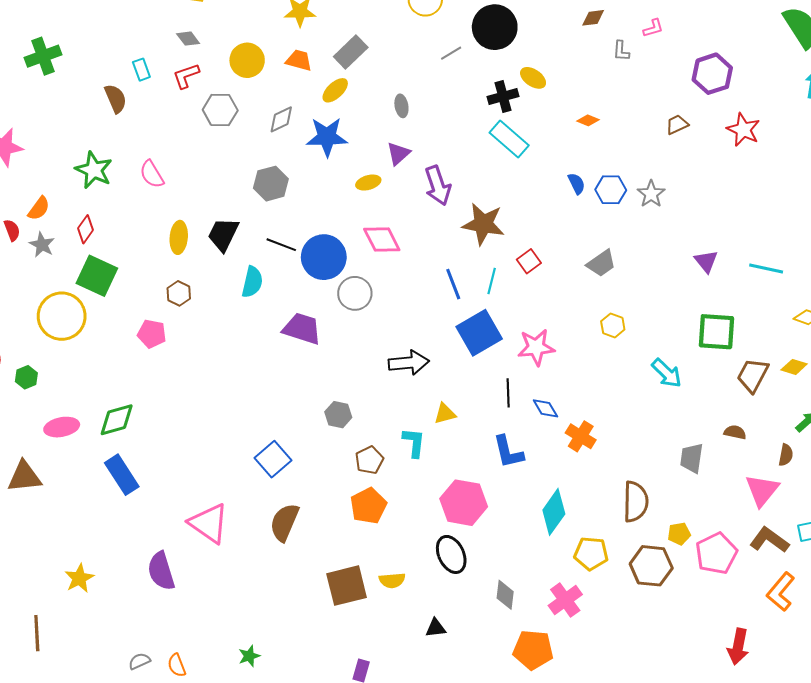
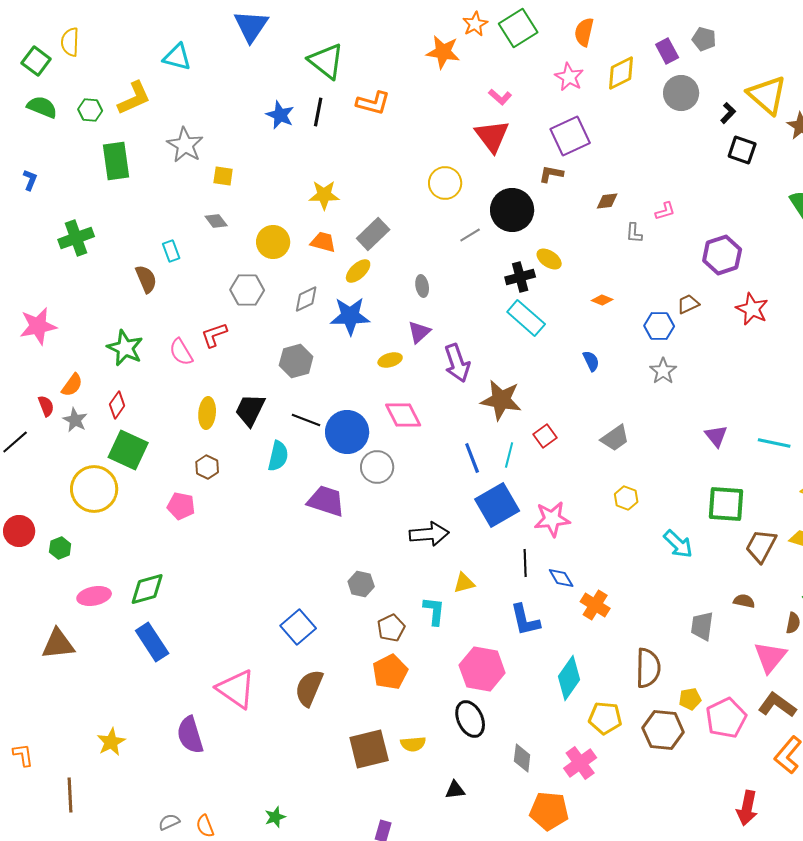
red L-shape: (186, 76) -> (214, 335), moved
blue hexagon: (611, 190) -> (659, 326), moved

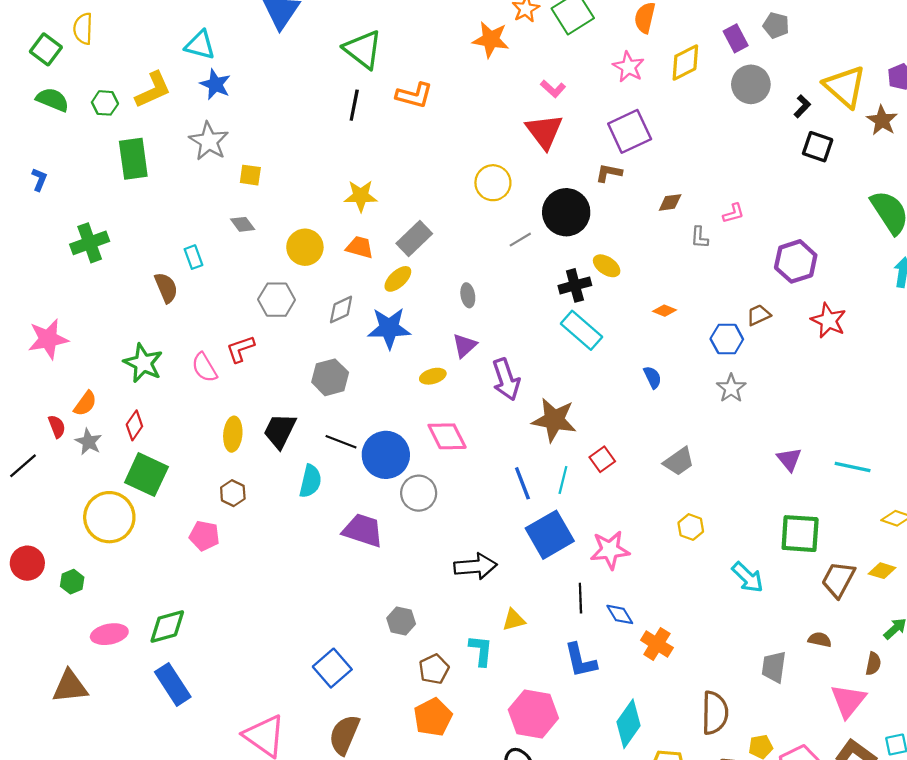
blue star: (280, 115) -> (215, 84), moved

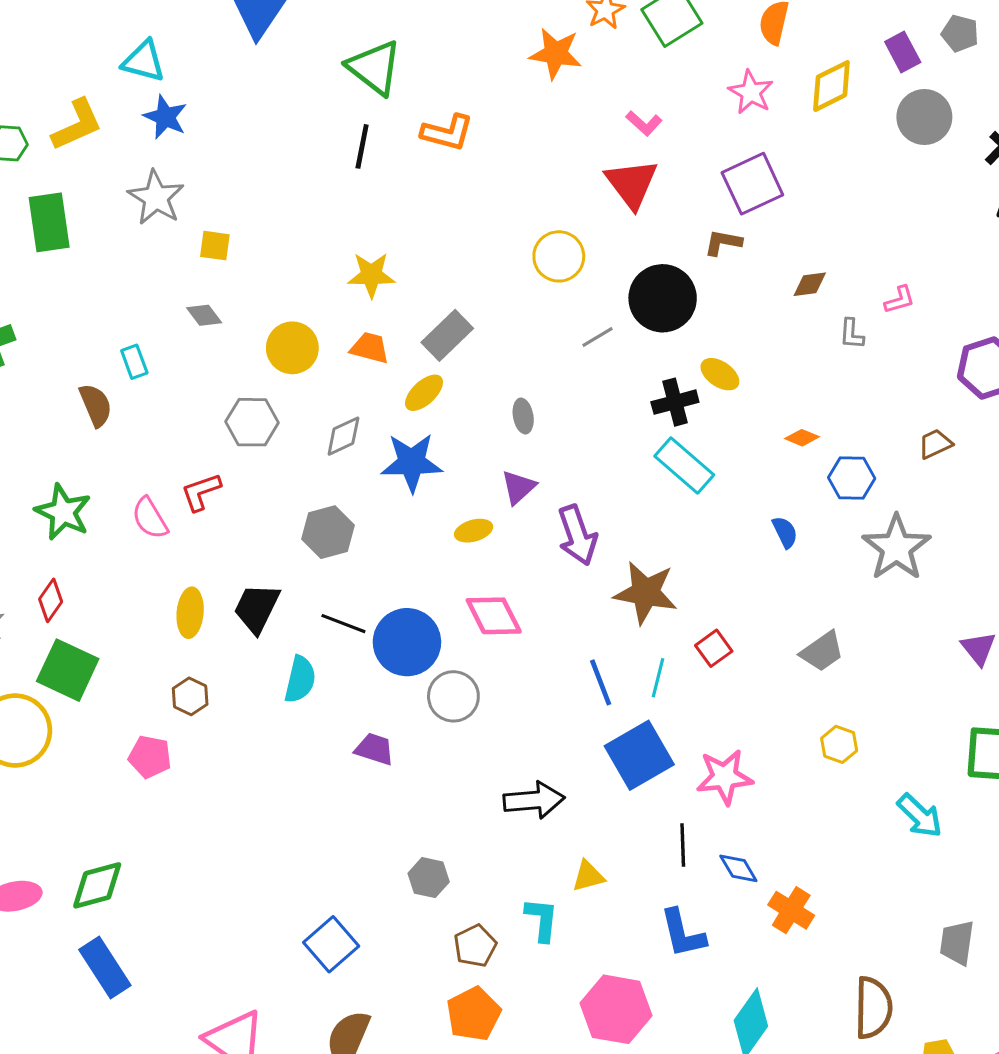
blue hexagon: (727, 339) -> (852, 478), moved
gray star: (731, 388) -> (896, 548), size x1.6
purple trapezoid: (363, 530) -> (374, 749), size x0.7

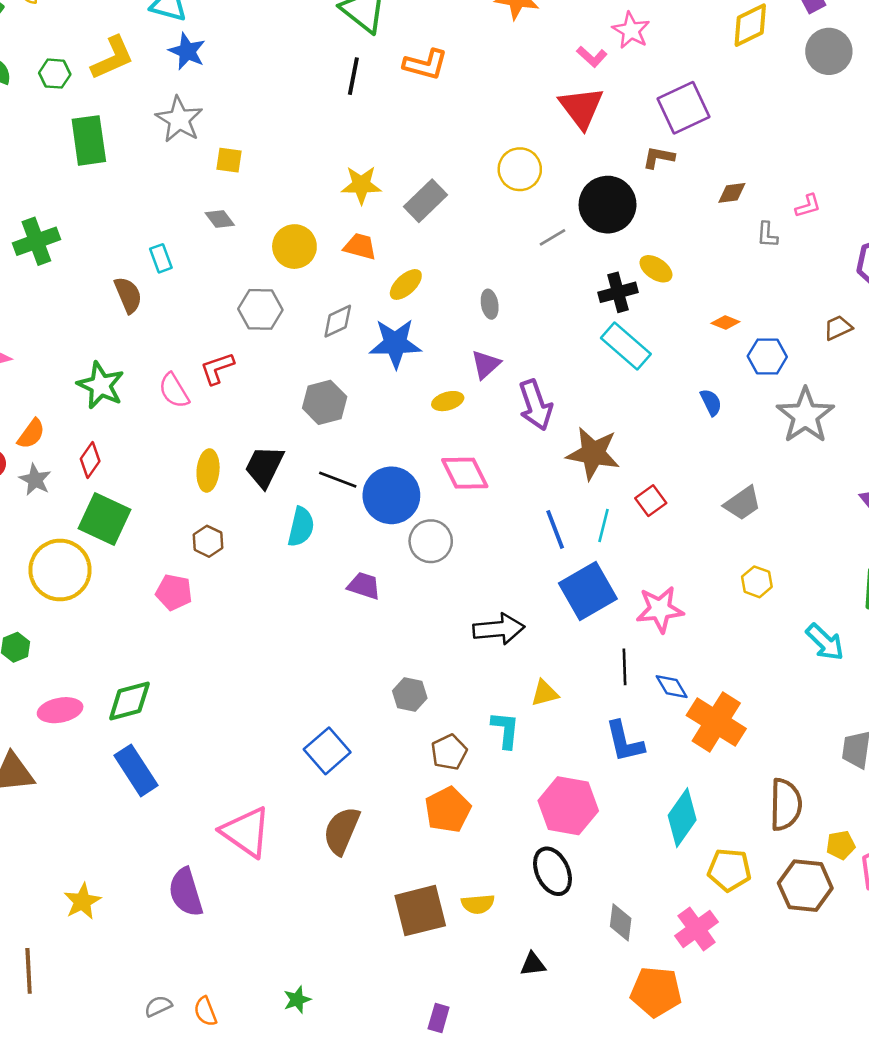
pink star: (751, 92) -> (631, 30), moved
gray rectangle: (447, 335) -> (425, 201), moved
orange cross: (791, 910) -> (716, 722), size x1.5

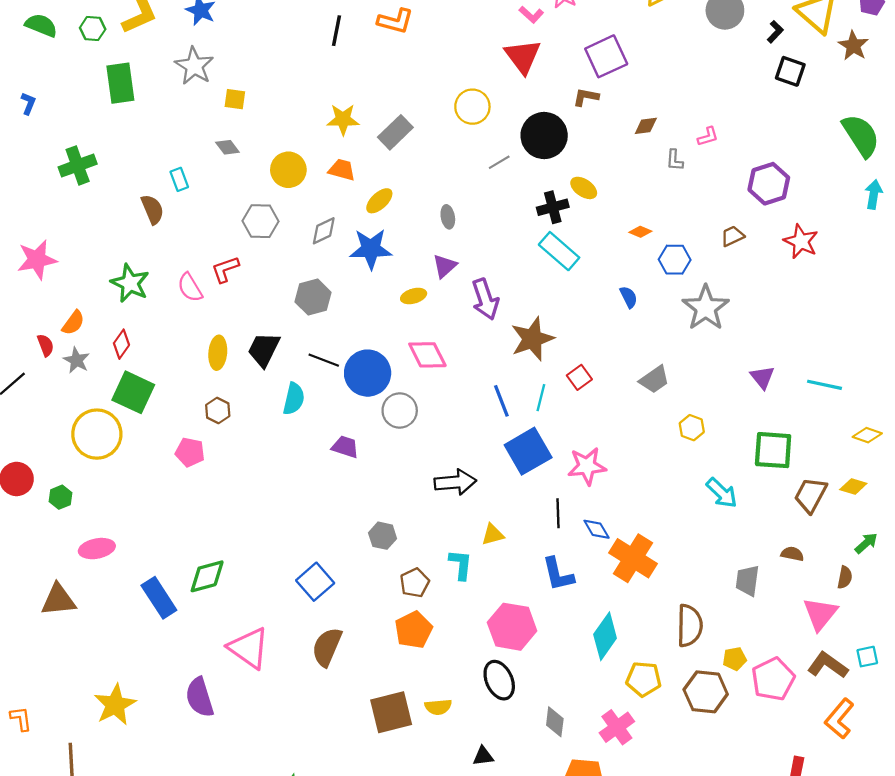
brown star: (593, 453) -> (532, 339), turned -30
yellow hexagon: (757, 582) -> (692, 428), moved
green diamond: (129, 701) -> (207, 576), moved
yellow star: (82, 901) -> (115, 705), size x1.4

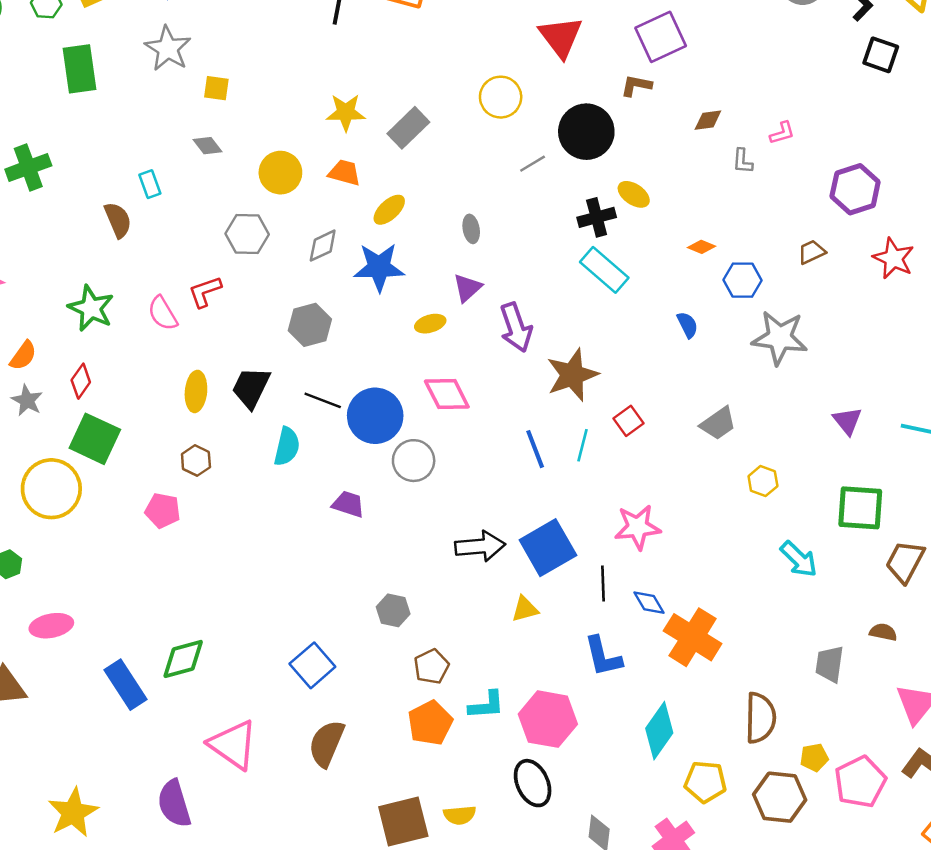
gray star: (706, 308) -> (780, 338), turned -30
blue square: (528, 451) -> (548, 548), moved
cyan L-shape: (461, 565) -> (487, 705), moved, turned 80

